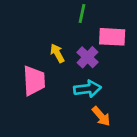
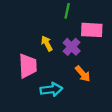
cyan arrow: (87, 89) -> (51, 90), moved
orange arrow: (101, 116) -> (83, 74), moved

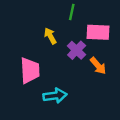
yellow arrow: (47, 43) -> (50, 36), moved
orange arrow: (83, 74) -> (98, 66), moved

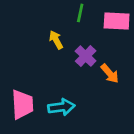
pink rectangle: (98, 32) -> (117, 21), moved
pink trapezoid: (30, 71) -> (22, 104), moved

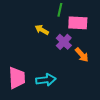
pink rectangle: (117, 21) -> (78, 23), moved
yellow arrow: (56, 40) -> (42, 30), turned -32

